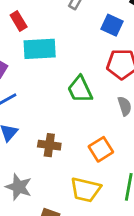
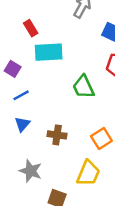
yellow trapezoid: (86, 190) -> (88, 173), turned -80

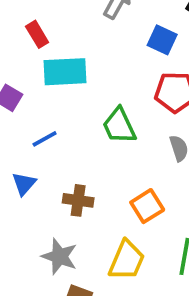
blue line: (21, 95) -> (45, 139), moved
gray star: (31, 171) -> (59, 256), moved

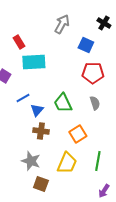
green trapezoid: (119, 126) -> (63, 103), moved
blue triangle: (24, 184) -> (37, 110), moved

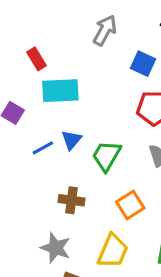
green trapezoid: (63, 103) -> (106, 156), turned 55
blue triangle: (37, 110) -> (71, 140), moved

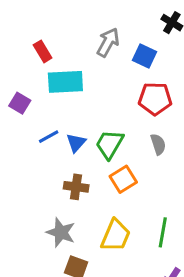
gray arrow: (105, 30) -> (108, 42), moved
blue triangle: (71, 140) -> (76, 143), moved
orange square: (130, 205) -> (123, 179), moved

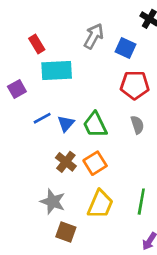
purple square: (20, 103) -> (17, 89), turned 30
green trapezoid: (110, 144) -> (95, 125), turned -56
orange square: (123, 179) -> (95, 163), moved
brown cross: (76, 187) -> (66, 162), turned 30

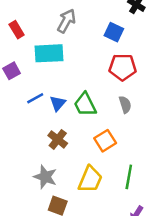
gray arrow: (94, 36) -> (66, 21), moved
red rectangle: (37, 44) -> (17, 30), moved
orange square: (95, 163) -> (105, 141), moved

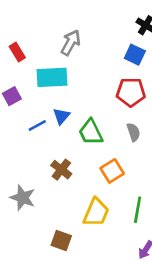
blue square: (114, 32) -> (135, 55), moved
blue triangle: (58, 103) -> (61, 116), moved
gray star: (45, 177) -> (23, 198), moved

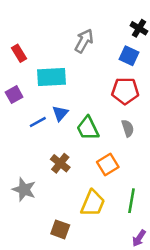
gray arrow: (71, 43) -> (84, 41), moved

